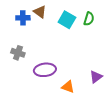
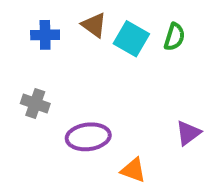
brown triangle: (40, 12) -> (94, 25), moved
purple triangle: (96, 77) -> (188, 133), moved

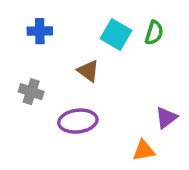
brown triangle: (94, 25) -> (88, 71), moved
orange triangle: (133, 170) -> (144, 151), moved, turned -30

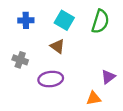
green semicircle: (154, 33) -> (100, 21), size x1.5
cyan square: (116, 34) -> (64, 20), moved

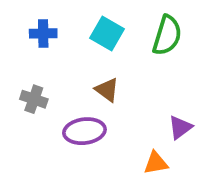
brown triangle: (57, 46) -> (107, 90), moved

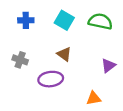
green semicircle: (167, 35) -> (100, 21), turned -95
purple triangle: (180, 127) -> (108, 65), moved

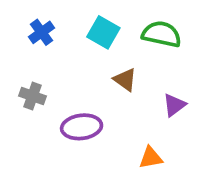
blue cross: (26, 20) -> (42, 32), turned -35
brown triangle: (64, 54) -> (125, 80), moved

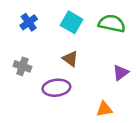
brown triangle: (125, 80) -> (70, 59), moved

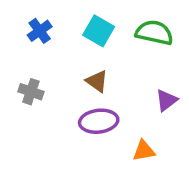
purple ellipse: (56, 88) -> (99, 121), moved

